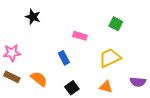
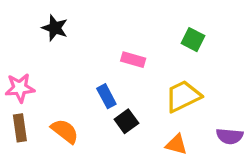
brown rectangle: (12, 77) -> (20, 128), turned 56
black square: (72, 88) -> (126, 121), moved

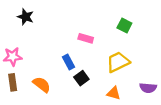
black star: (55, 28) -> (26, 17), moved

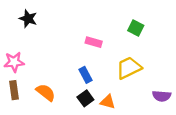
blue rectangle: (69, 62) -> (85, 75), moved
black square: (81, 78) -> (85, 98), moved
orange triangle: (114, 93) -> (108, 102), moved

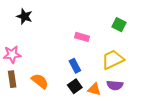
purple semicircle: (162, 96) -> (115, 85), moved

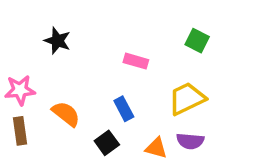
black star: (24, 16) -> (57, 41), moved
orange semicircle: (40, 81) -> (66, 114), moved
black square: (75, 86) -> (107, 143), moved

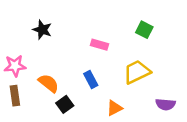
purple semicircle: (190, 141) -> (165, 104), moved
black square: (107, 143) -> (65, 104), moved
orange triangle: (156, 148) -> (114, 108), turned -42

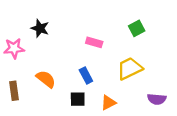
green square: (144, 30) -> (137, 28), turned 35
pink star: (15, 66) -> (14, 48), moved
black square: (65, 104) -> (78, 99), moved, turned 35

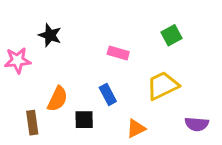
orange semicircle: (46, 79) -> (57, 99), turned 78
brown rectangle: (14, 91) -> (32, 123), moved
black square: (78, 99) -> (84, 120), moved

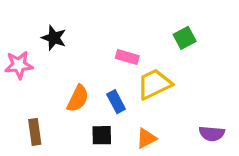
yellow trapezoid: (163, 86) -> (154, 84), moved
orange semicircle: (57, 99) -> (78, 98), moved
black square: (84, 120) -> (102, 135), moved

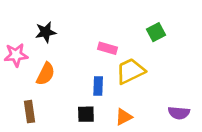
black star: (54, 38) -> (46, 32), turned -30
orange semicircle: (78, 98) -> (46, 74), moved
blue rectangle: (116, 102) -> (98, 86), turned 30

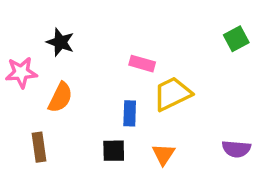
black star: (46, 32) -> (60, 42), turned 30
green square: (156, 32) -> (236, 39), moved
orange triangle: (124, 117) -> (163, 154), turned -30

